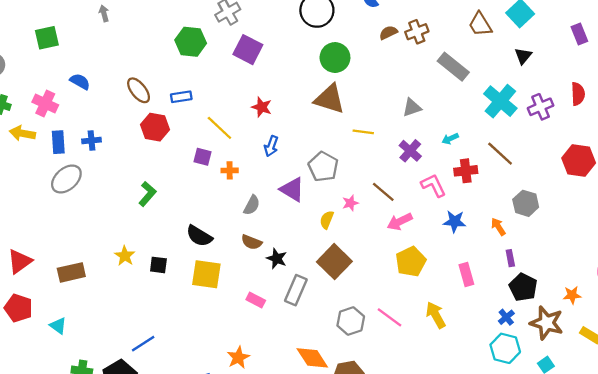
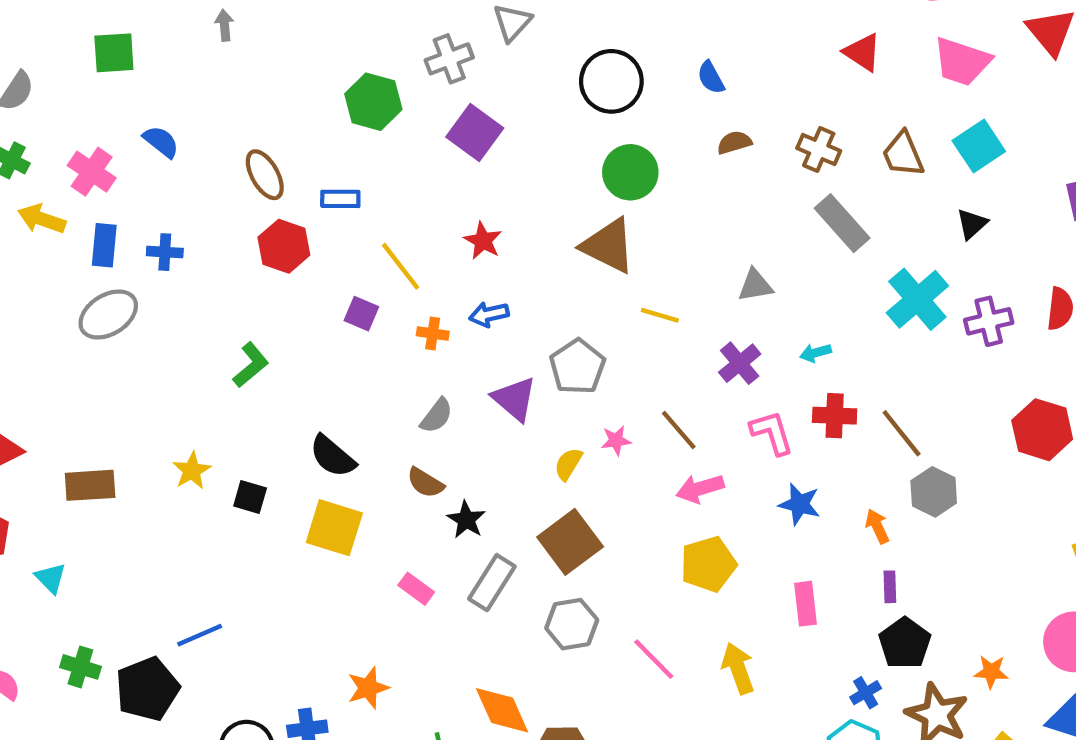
brown cross: (417, 32) -> (819, 149), moved, turned 35
blue arrow: (271, 146) -> (489, 314), turned 48
brown line: (500, 154) -> (902, 433), moved
orange cross: (230, 170) -> (433, 333), moved
gray hexagon: (351, 321) -> (572, 624), moved

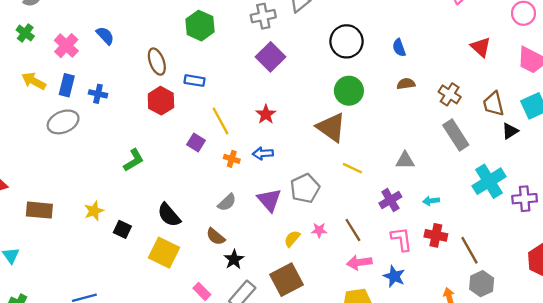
green hexagon: (373, 102) -> (200, 26), moved
yellow arrow: (42, 219) -> (34, 81), moved
black triangle: (972, 224) -> (510, 131), moved
blue star: (800, 504) -> (394, 276), moved

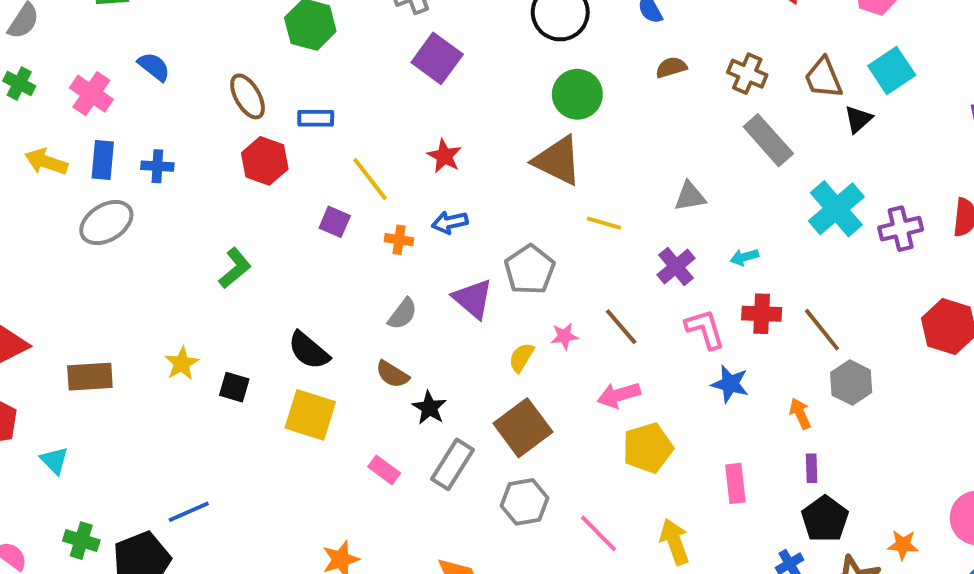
pink arrow: (359, 262) -> (619, 395), moved
blue star: (394, 276) -> (730, 384), moved

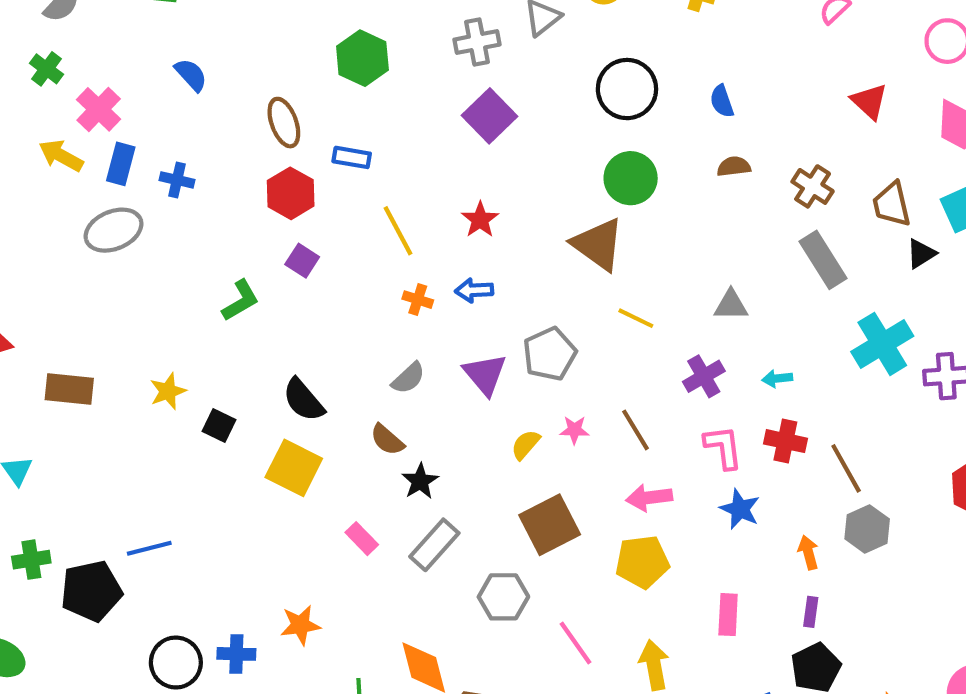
pink cross: (91, 94) -> (99, 109), moved
purple square: (335, 222) -> (302, 261), moved
pink arrow: (619, 395) -> (649, 498), moved
brown square: (523, 428) -> (550, 525), moved
green cross: (81, 541) -> (31, 560), turned -36

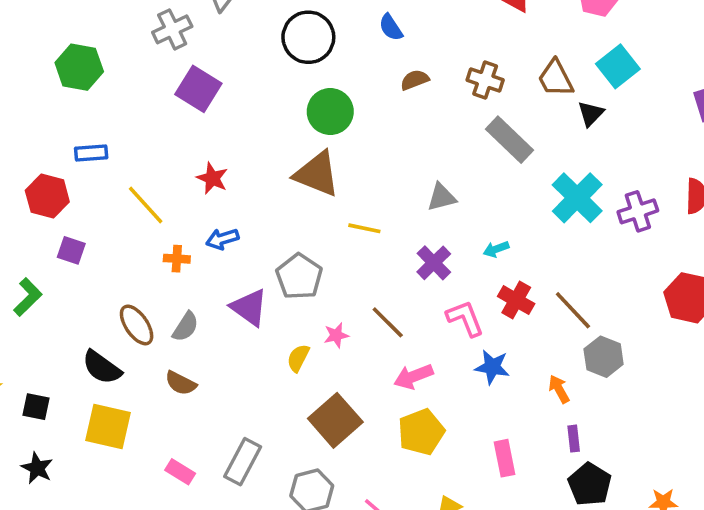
brown ellipse: (284, 123) -> (137, 325), moved
red cross: (785, 441) -> (516, 300), turned 32
black star: (420, 481) -> (37, 468), moved

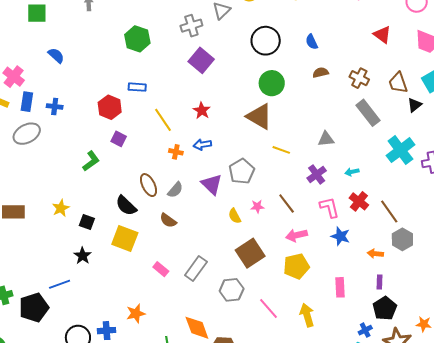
yellow semicircle: (298, 358) -> (235, 216), turned -63
orange arrow: (559, 389) -> (375, 254), turned -63

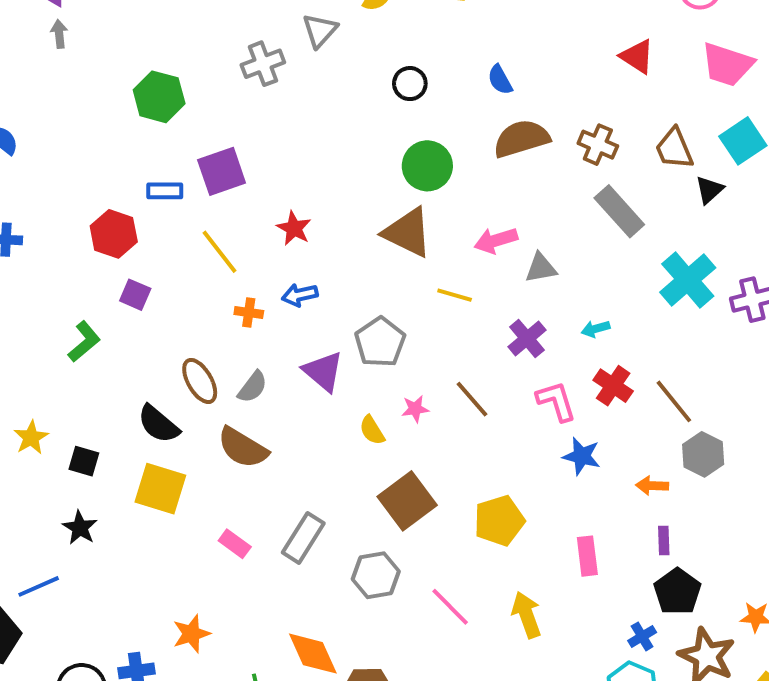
black circle: (266, 41) -> (410, 84), size x0.6
purple square: (201, 60) -> (222, 171), moved, turned 35
brown semicircle: (321, 72) -> (521, 139), size x1.8
brown semicircle: (168, 220) -> (243, 448), size x1.5
pink arrow: (296, 235) -> (496, 240), moved

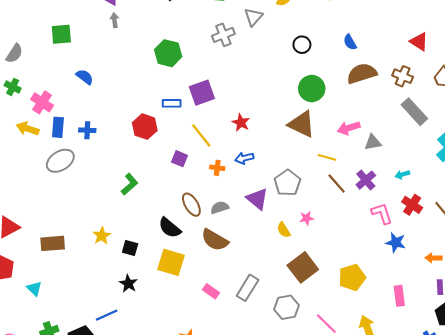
red triangle: (637, 56) -> (419, 42), moved
purple square: (135, 295) -> (180, 159), moved
gray semicircle: (253, 387) -> (220, 207), turned -144
brown line: (472, 399) -> (337, 183), moved

